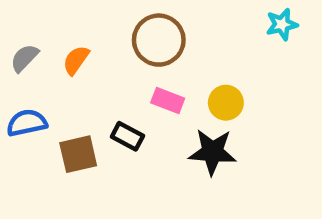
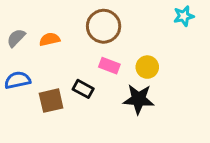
orange semicircle: (76, 60) -> (50, 39), turned 42

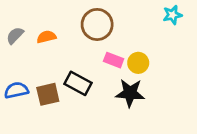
pink rectangle: (109, 66) -> (114, 60), moved
blue semicircle: (17, 80) -> (16, 90), moved
black rectangle: (83, 89) -> (78, 83), size x1.4

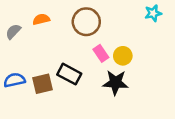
orange semicircle: (46, 37) -> (41, 19), moved
pink rectangle: (114, 60) -> (101, 53), turned 35

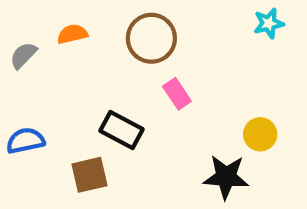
yellow circle: (123, 56) -> (260, 134), moved
black star: (115, 83) -> (226, 177), moved
brown square: (42, 84) -> (89, 175), moved

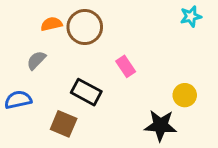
brown circle: (151, 38) -> (85, 27), moved
gray semicircle: (23, 55) -> (36, 60), moved
brown square: (89, 175) -> (64, 124), turned 36

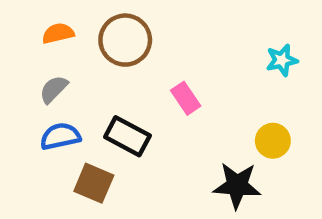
cyan star: (191, 16) -> (282, 60), moved
orange semicircle: (51, 24) -> (58, 33), moved
blue semicircle: (18, 100) -> (60, 136), moved

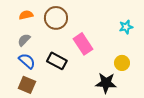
pink rectangle: (186, 98) -> (83, 44), size x1.5
blue semicircle: (60, 136) -> (27, 61), turned 54
brown square: (94, 183) -> (27, 85), moved

